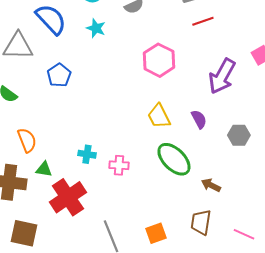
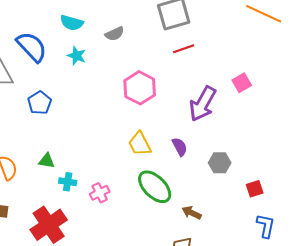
pink cross: (119, 165) -> (100, 193), turned -30
green triangle: (44, 169) -> (47, 161), moved

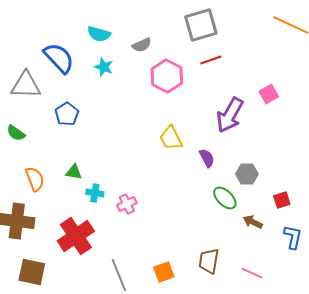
pink hexagon: (140, 88) -> (167, 76), moved
yellow trapezoid: (140, 144) -> (171, 138), moved
green ellipse: (155, 187) -> (225, 198), moved, size x0.7
brown arrow: (192, 213) -> (253, 222), moved

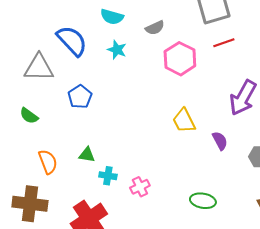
green ellipse: (225, 198) -> (203, 201), moved, turned -35

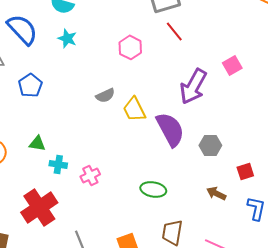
gray semicircle: (155, 28) -> (105, 95), moved
red line: (224, 43) -> (174, 31), turned 70
pink hexagon: (180, 59) -> (130, 47), size x0.7
purple semicircle: (220, 141) -> (170, 129), size x1.8

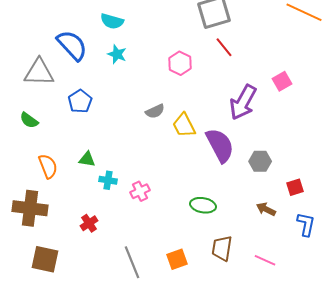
red cross: (39, 207) -> (89, 223), size x0.5

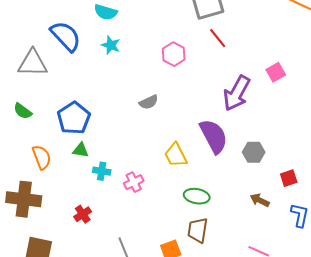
blue pentagon: (80, 101) -> (74, 118), moved, size x1.4
yellow trapezoid: (184, 125) -> (176, 155), moved
brown trapezoid: (222, 248) -> (198, 230), moved

